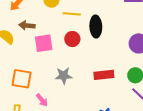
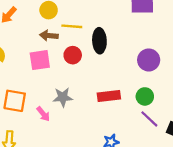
brown arrow: (27, 25) -> (49, 36), moved
pink arrow: (42, 100) -> (43, 114), moved

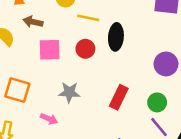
brown arrow: (49, 36) -> (33, 22), moved
red rectangle: (109, 96) -> (119, 97), turned -65
pink arrow: (43, 114) -> (49, 119), moved, turned -35

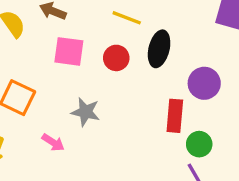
purple circle: (166, 64) -> (204, 83), moved
red rectangle: (119, 97) -> (175, 116), moved, turned -30

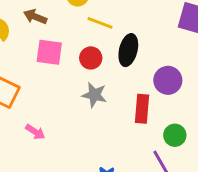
gray star: (86, 112) -> (94, 95), moved
green circle: (199, 144) -> (175, 135), moved

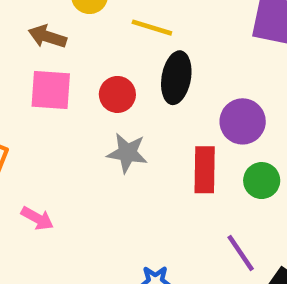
brown arrow: (35, 17) -> (47, 37), moved
yellow line: (100, 23) -> (152, 28), moved
green circle: (175, 135) -> (262, 181), moved

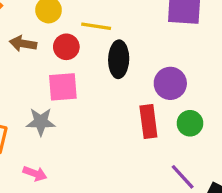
pink square: (51, 90) -> (63, 87), moved
red circle: (117, 94) -> (66, 47), moved
gray star: (127, 153) -> (41, 122), moved

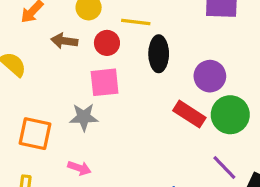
red rectangle: (148, 122) -> (189, 114), turned -48
green circle: (190, 123) -> (230, 115), size x1.5

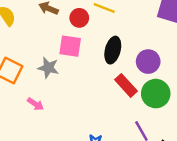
black ellipse: (159, 54) -> (113, 50), moved

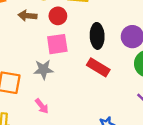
red rectangle: (126, 85) -> (98, 67), moved
pink arrow: (35, 104) -> (42, 106), turned 35

